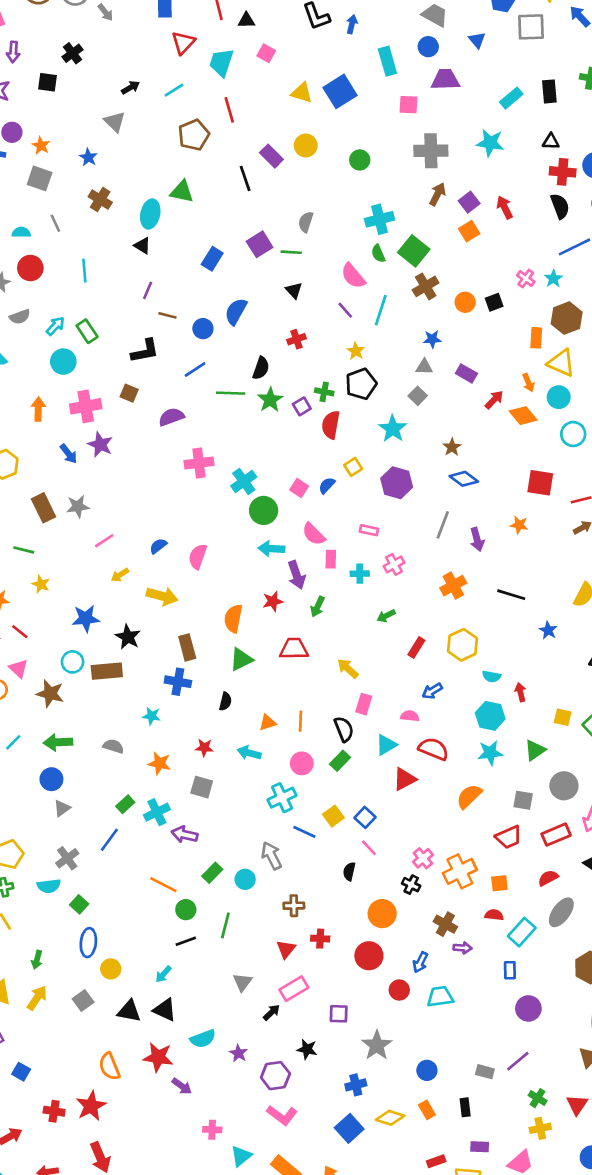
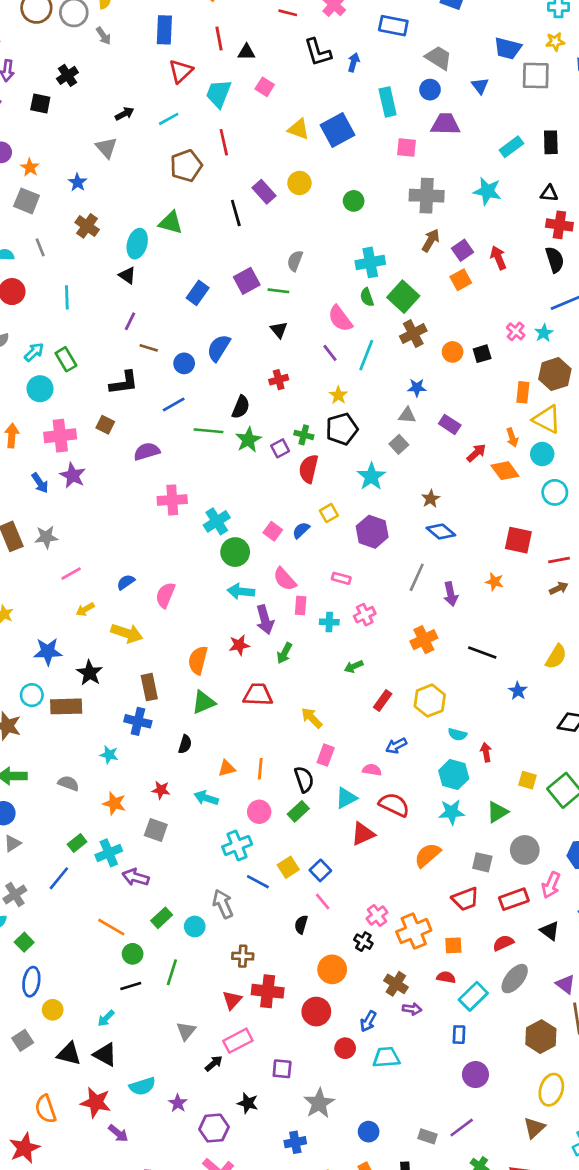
red cross: (320, 939) -> (268, 991), size x1.6

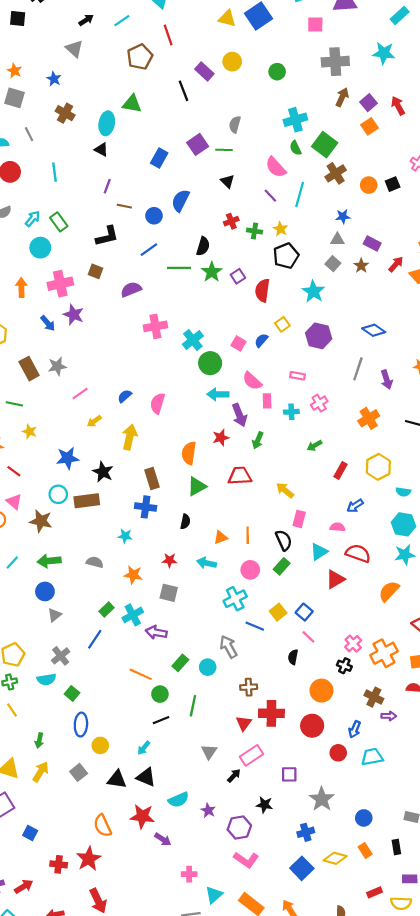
green cross: (304, 435) -> (254, 231), moved
brown star: (431, 499) -> (361, 266), moved
yellow arrow: (127, 633) -> (130, 437), turned -90

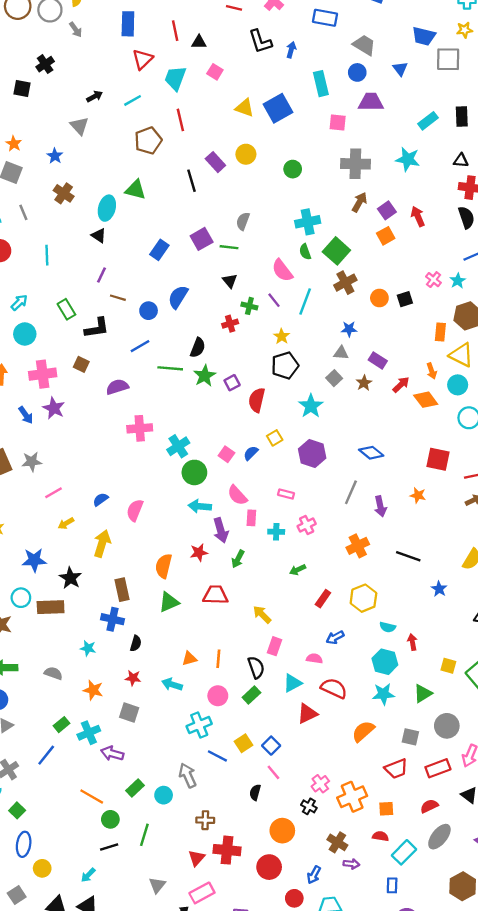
green rectangle: (59, 222) -> (66, 309), moved
green cross: (254, 231) -> (249, 306), moved
black semicircle: (185, 522) -> (136, 643), moved

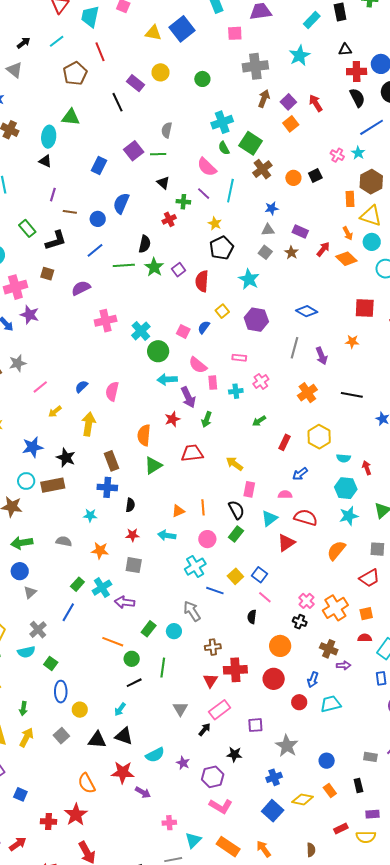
cyan star: (408, 159) -> (299, 56), turned -30

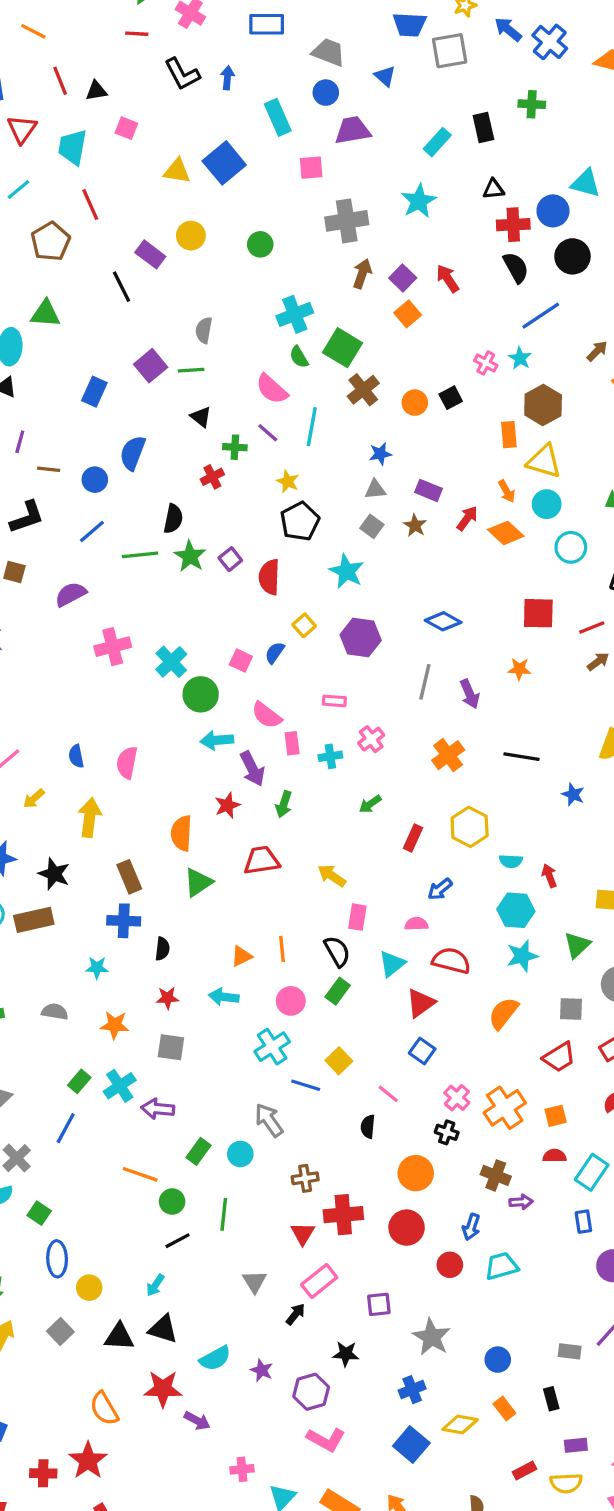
blue semicircle: (81, 387) -> (76, 756), turned -56
blue square: (259, 575) -> (422, 1051), moved

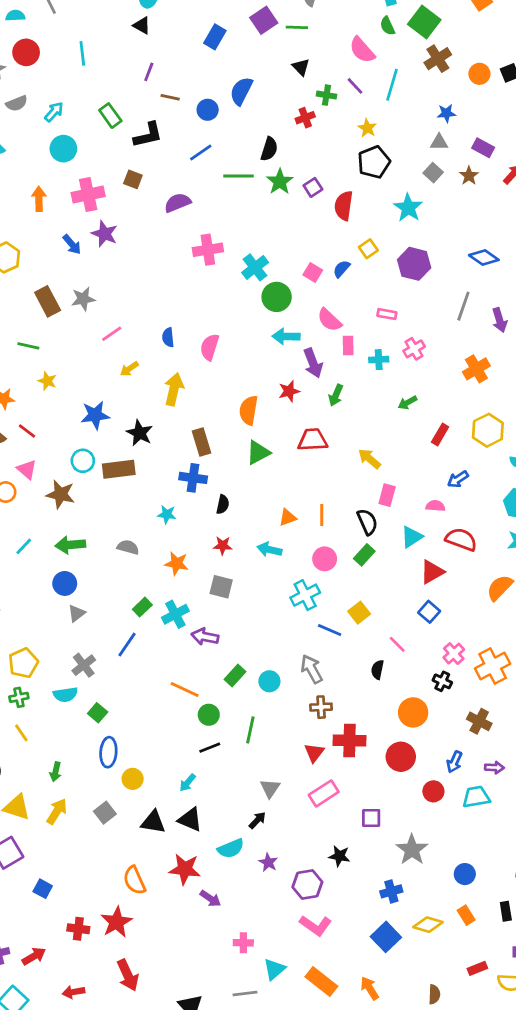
gray arrow: (269, 1120) -> (312, 669), moved
purple arrow: (521, 1202) -> (494, 768), moved
black arrow: (295, 1314) -> (257, 820), moved

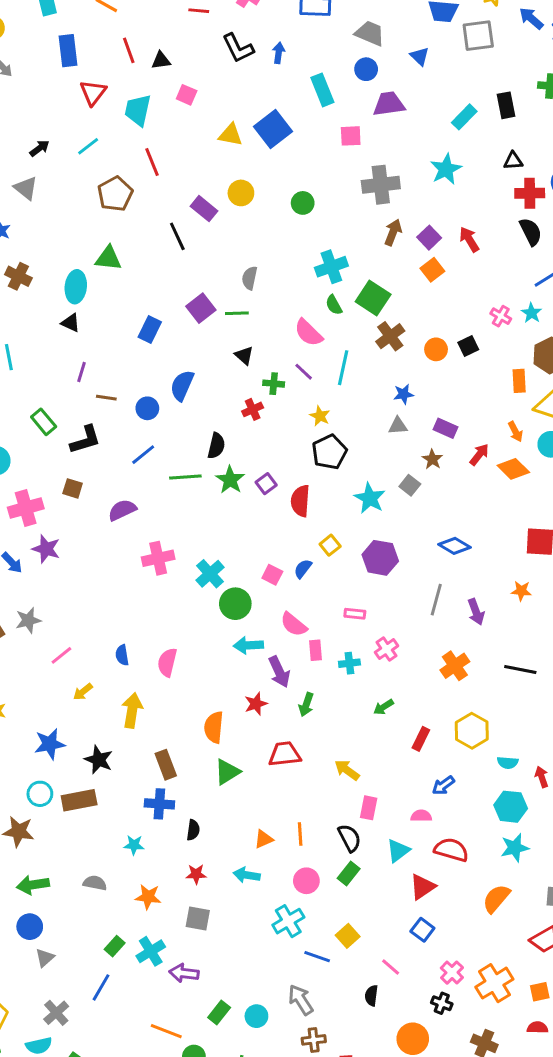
gray square: (433, 173) -> (410, 485), moved

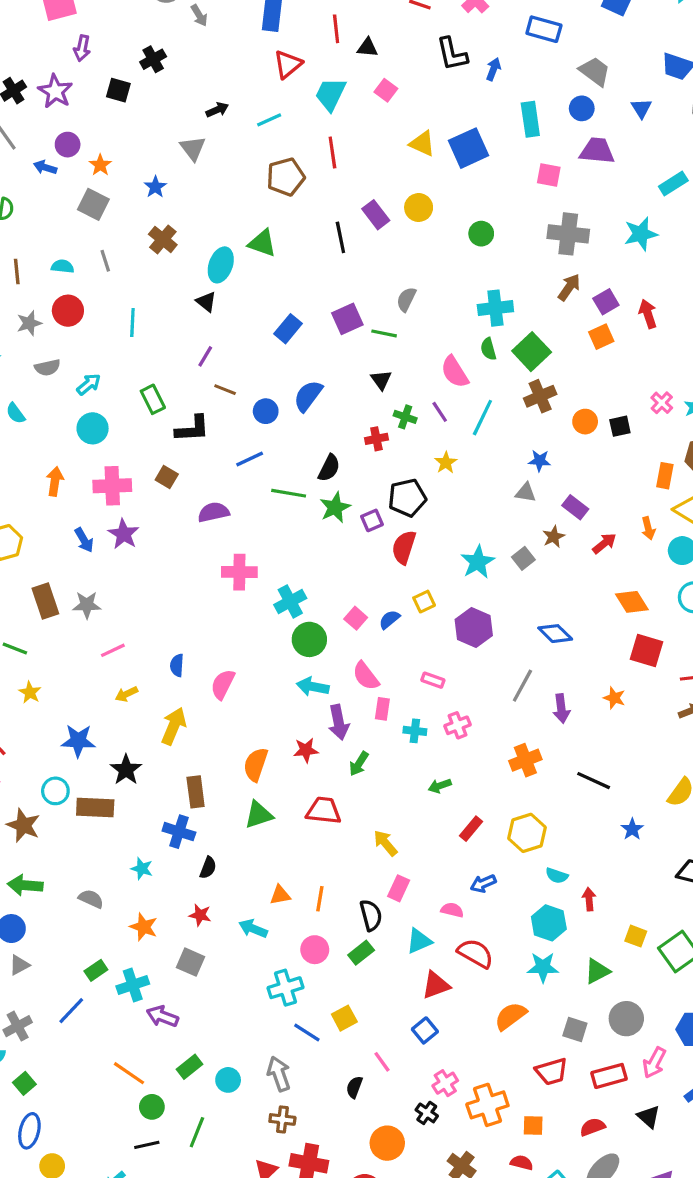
black pentagon: (329, 452) -> (407, 498), moved
orange diamond: (513, 469) -> (632, 602), moved

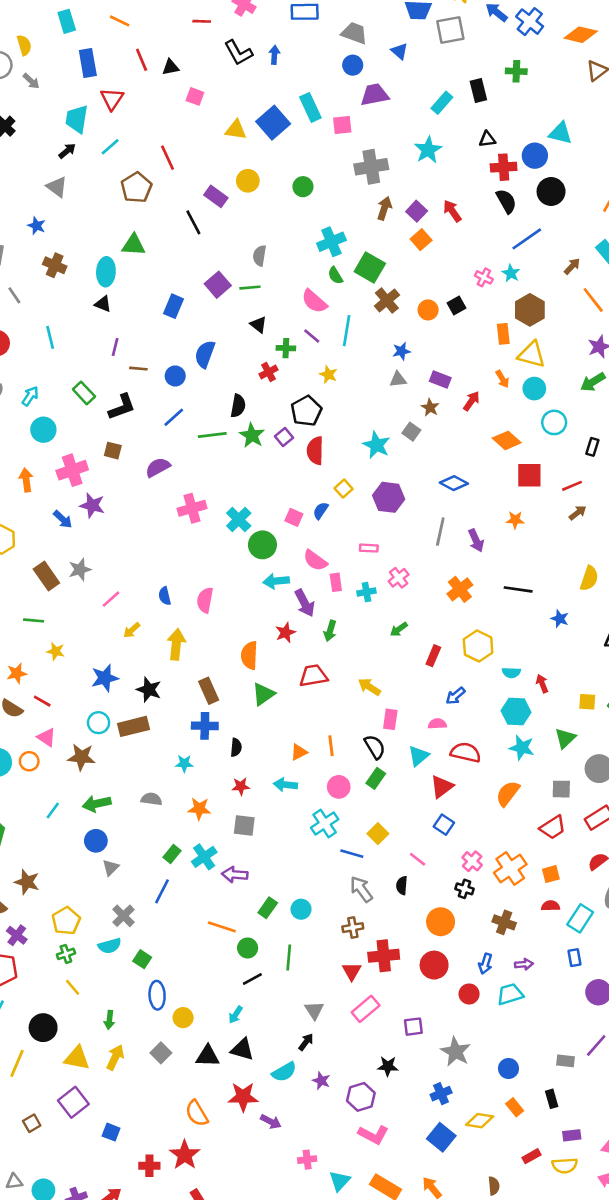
cyan trapezoid: (331, 94) -> (77, 119), moved
cyan rectangle: (530, 119) -> (310, 107), moved
cyan star: (543, 967) -> (522, 748), turned 30
gray arrow: (279, 1074) -> (361, 889), moved

